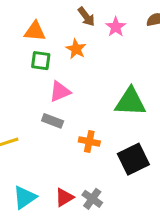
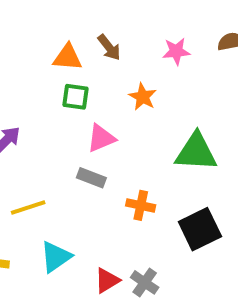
brown arrow: (86, 17) -> (109, 47), moved
pink star: (116, 27) -> (176, 51), turned 30
orange star: (76, 49) -> (143, 97), moved
cyan triangle: (25, 197) -> (56, 257), moved

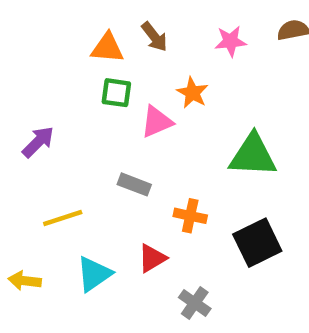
pink triangle: (101, 138) -> (157, 122), moved
red triangle: (107, 280) -> (152, 258), moved

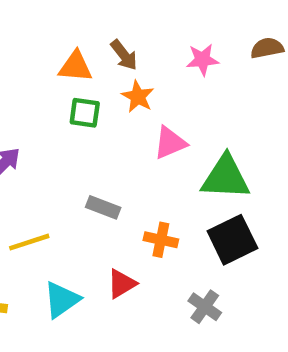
orange star: (192, 93) -> (138, 97), moved
pink triangle: (157, 122) -> (170, 143), moved
black square: (257, 243) -> (232, 240), moved
gray cross: (195, 303) -> (205, 307), moved

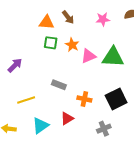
orange star: (138, 97) -> (72, 45), moved
green triangle: (226, 177) -> (113, 57), moved
gray cross: (205, 307) -> (104, 129), turned 32

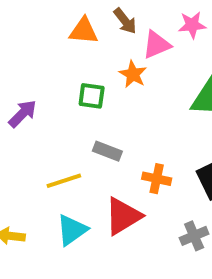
green square: (51, 43) -> (92, 96), moved
pink triangle: (88, 56) -> (157, 45), moved
yellow line: (26, 100) -> (64, 181), moved
red triangle: (67, 118) -> (123, 216), size x1.5

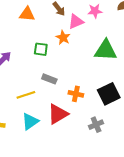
orange triangle: (84, 31) -> (27, 14), moved

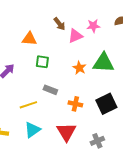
orange triangle: (27, 14) -> (29, 39), moved
orange star: (63, 38) -> (79, 68), moved
red triangle: (58, 114) -> (66, 132), moved, turned -30
gray cross: (96, 125) -> (97, 141), moved

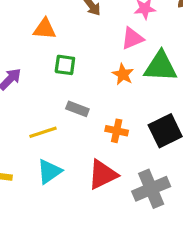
pink triangle: (75, 36) -> (132, 38), moved
red triangle: (66, 132) -> (103, 175), turned 35
gray cross: (97, 141) -> (151, 189), size x1.6

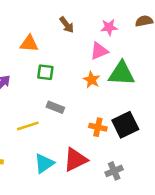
orange cross: (117, 131) -> (98, 127), moved
cyan triangle: (49, 172) -> (44, 163), moved
gray cross: (151, 189) -> (114, 171), size x0.6

